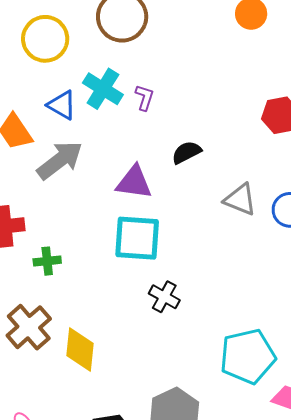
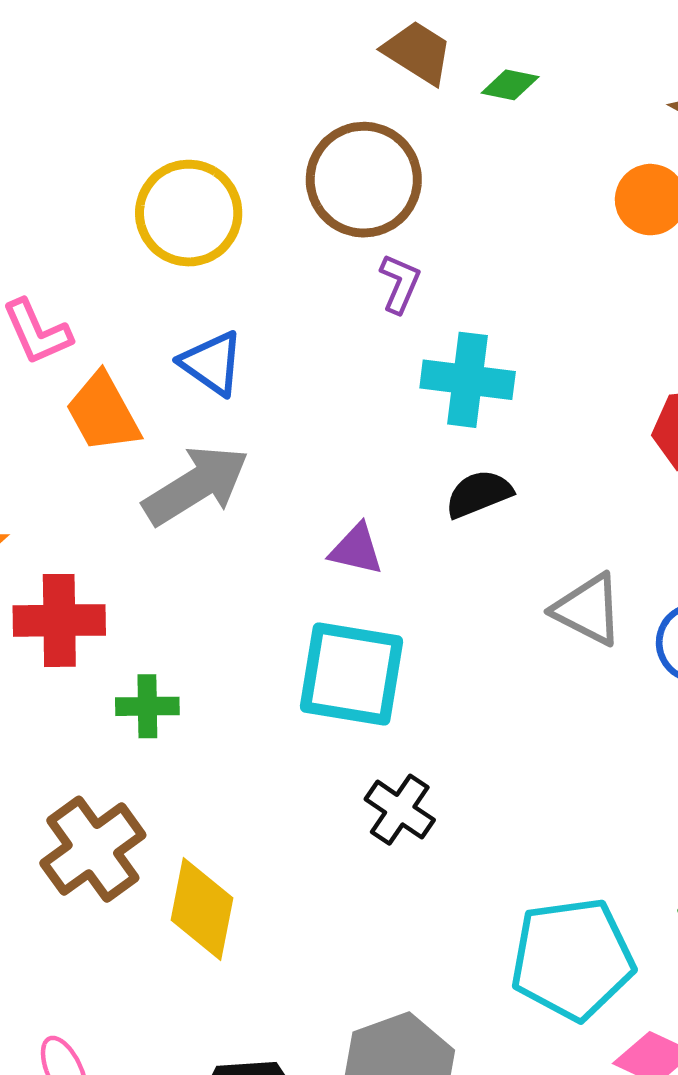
cyan cross: (103, 89) -> (468, 380), moved, turned -30
purple L-shape: (144, 98) -> (400, 284), moved
purple triangle: (134, 182) -> (356, 549), size x0.7

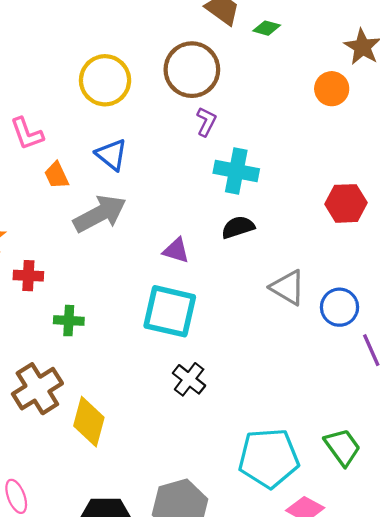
orange trapezoid: (103, 413) -> (57, 175), size x0.7
red cross: (59, 620) -> (28, 276), size x0.7

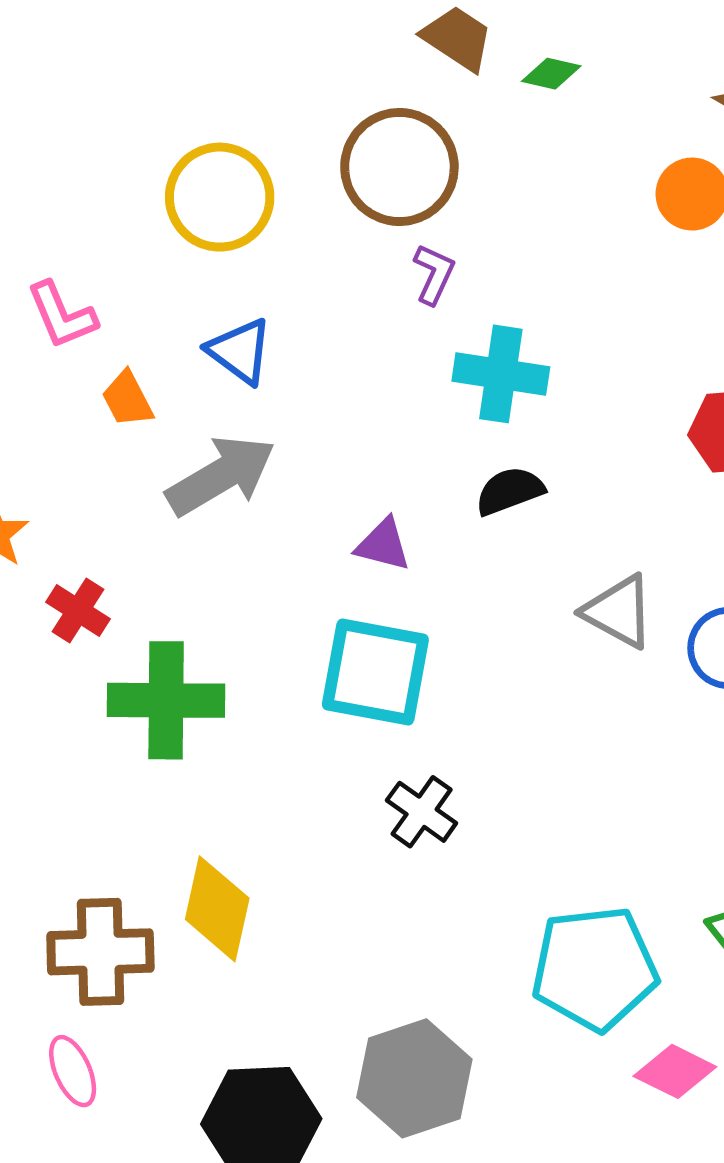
red cross: (28, 276) -> (78, 611), turned 32
green cross: (69, 321) -> (166, 700), size x1.8
brown cross: (37, 389) -> (100, 952), moved, turned 33

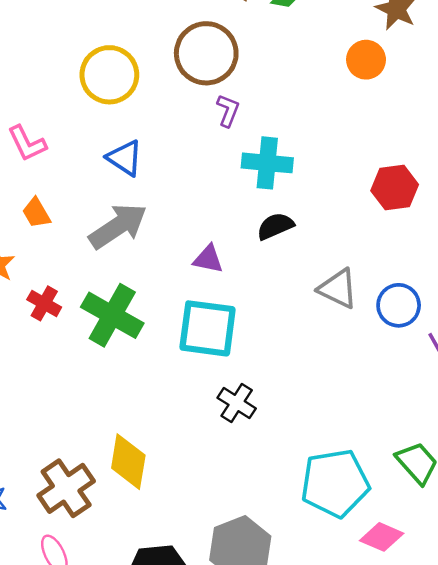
orange trapezoid: (127, 399) -> (36, 213), moved
green cross: (166, 700) -> (112, 315), moved, turned 32
brown cross: (100, 952) -> (66, 488), turned -30

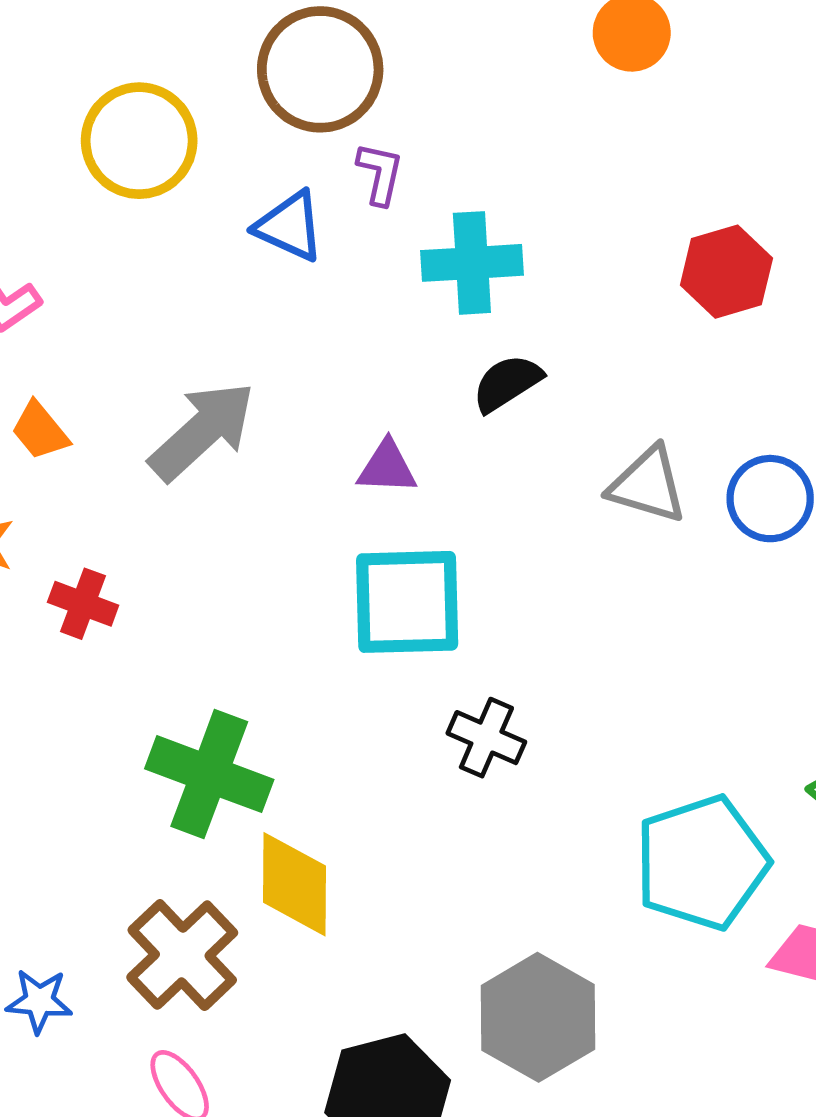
blue triangle: (125, 158) -> (290, 226), moved
green cross: (112, 315) -> (209, 774), moved

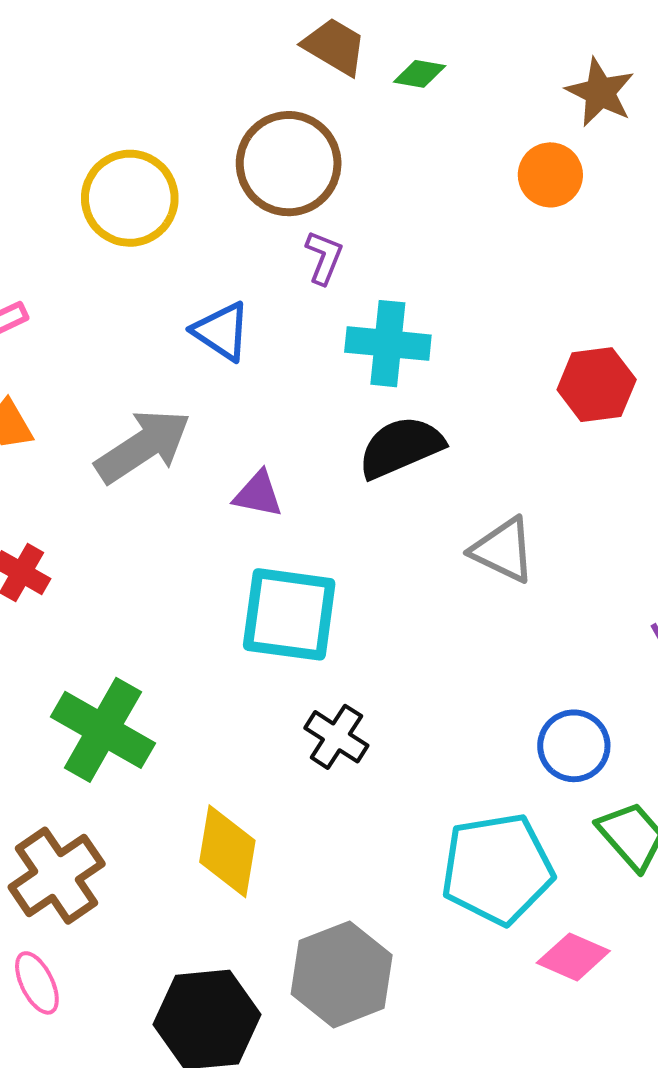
blue triangle: (290, 226) -> (222, 331), moved
black semicircle: (507, 383) -> (401, 447), size x1.4
purple triangle: (387, 467) -> (258, 494), moved
blue circle: (770, 499) -> (574, 746), moved
yellow diamond: (295, 884) -> (227, 851), moved

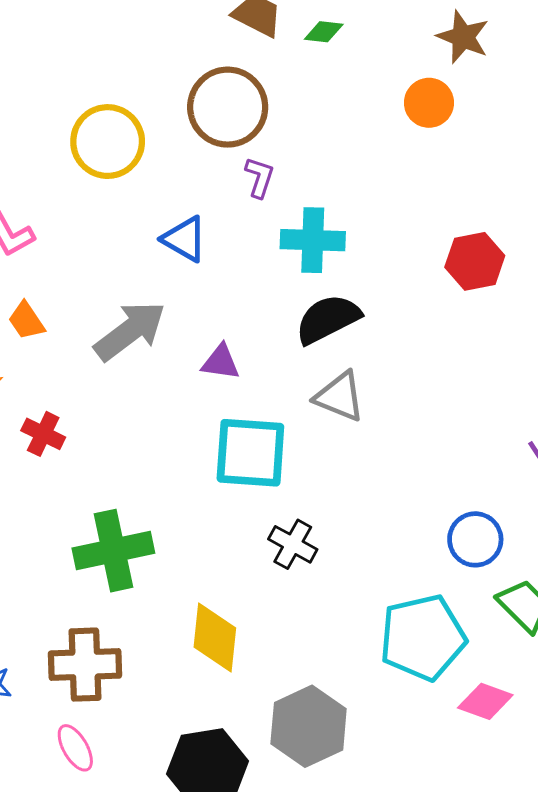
gray triangle: (503, 550) -> (340, 397), moved
green cross: (103, 730) -> (113, 551), turned -38
brown cross: (57, 876) -> (85, 665), turned 36

